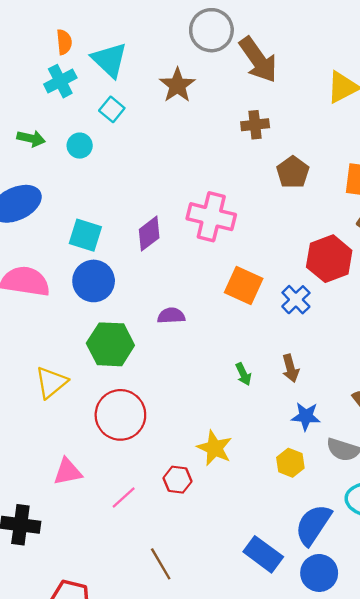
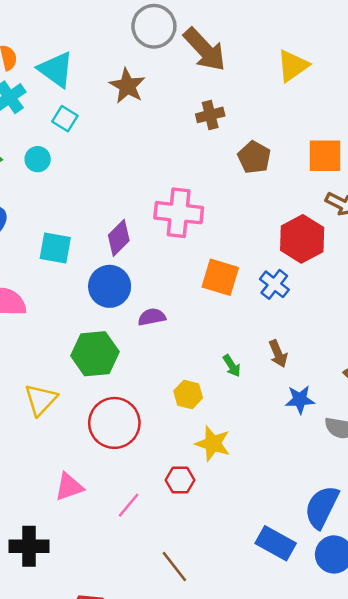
blue circle: (94, 281) -> (110, 286), moved
yellow hexagon: (290, 463) -> (188, 394), moved

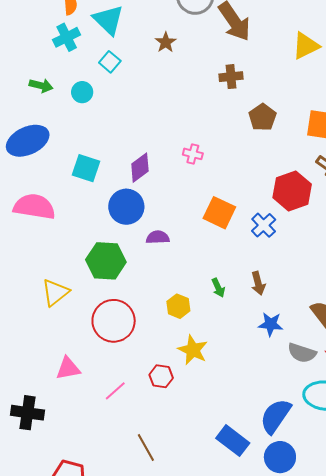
brown star: (127, 86) -> (166, 42), size x0.7
pink cross: (179, 213) -> (193, 154), size x0.5

